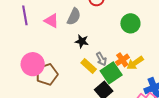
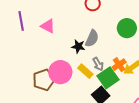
gray semicircle: (74, 17) -> (92, 38), moved
pink circle: (33, 64) -> (60, 72), moved

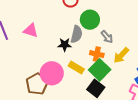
green circle: (127, 28) -> (90, 20), moved
gray arrow: (98, 64) -> (107, 37), moved
orange cross: (119, 65) -> (97, 54), moved, turned -32

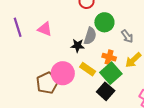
gray arrow: (107, 37) -> (127, 36), moved

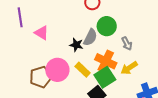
pink triangle: (45, 29) -> (42, 33), moved
orange cross: (109, 57) -> (106, 61), size x1.5

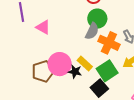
green circle: (107, 26) -> (97, 19), moved
black star: (76, 45) -> (75, 72), moved
orange cross: (106, 61) -> (109, 43), moved

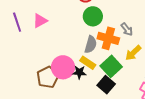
pink triangle: (43, 27) -> (40, 21), moved, turned -49
gray semicircle: (92, 31) -> (91, 45), moved

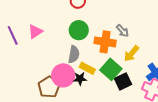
green circle: (93, 16) -> (79, 30), moved
gray semicircle: (91, 45) -> (74, 54), moved
black square: (106, 85) -> (123, 81), moved, turned 30

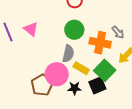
pink triangle: (35, 31) -> (31, 29), turned -49
black star: (80, 79) -> (75, 88), moved
black square: (123, 81) -> (97, 85), moved

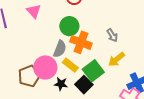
pink triangle: (31, 29) -> (34, 11), moved
orange cross: (100, 43) -> (81, 42), moved
black square: (97, 85) -> (84, 85), turned -30

